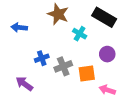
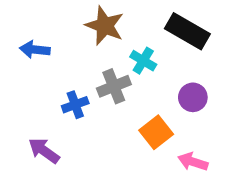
gray cross: (63, 66) -> (114, 86), moved
orange square: (87, 74) -> (156, 132), turned -30

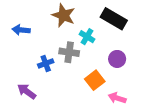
gray cross: (114, 86) -> (69, 52), turned 30

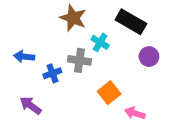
blue arrow: (21, 30) -> (24, 57), moved
purple circle: (117, 59) -> (149, 57), moved

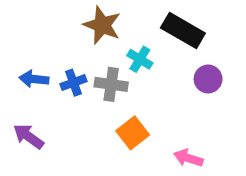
blue cross: (52, 73) -> (73, 83), moved
orange square: (109, 93) -> (133, 133), moved
purple arrow: (31, 105) -> (29, 136), moved

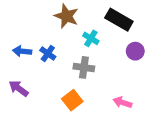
blue cross: (73, 83) -> (48, 53), turned -35
gray cross: (111, 84) -> (84, 67), moved
orange square: (133, 133) -> (72, 100), moved

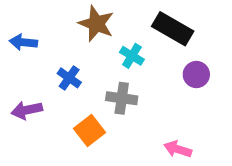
blue arrow: (22, 51) -> (23, 42), moved
purple arrow: (19, 88) -> (27, 110), moved, turned -48
orange square: (72, 100) -> (90, 130), moved

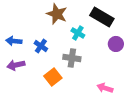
blue arrow: (23, 42) -> (14, 41), moved

